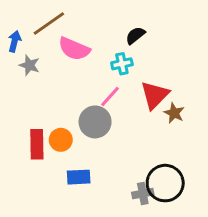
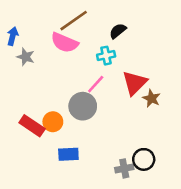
brown line: (49, 23) -> (74, 21), moved
red rectangle: (37, 144) -> (32, 126), turned -55
black circle: (165, 183) -> (144, 159), size x0.7

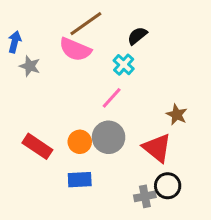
cyan cross: (106, 56) -> (124, 65), turned -36
red triangle: (135, 83) -> (157, 148), moved, turned -36
gray circle: (83, 106) -> (109, 137), moved
orange circle: (53, 122) -> (80, 142), moved

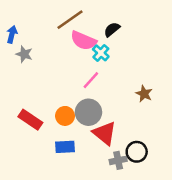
pink semicircle: (75, 49) -> (84, 41), moved
red triangle: (157, 148) -> (105, 133), moved

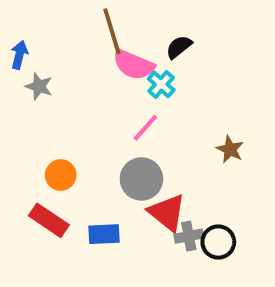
brown line: (70, 20) -> (112, 31), turned -72
orange circle: (65, 116) -> (61, 175), moved
red rectangle: (30, 120) -> (49, 220), moved
gray cross: (118, 160) -> (189, 236), moved

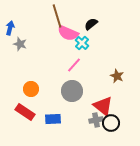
red triangle: (167, 212) -> (103, 106), moved

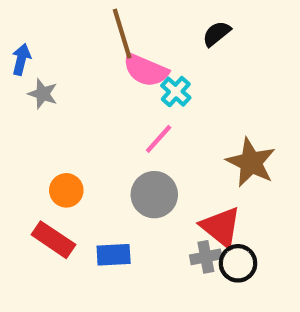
black semicircle: (91, 24) -> (217, 34), moved
brown star: (117, 76) -> (251, 162), size x1.6

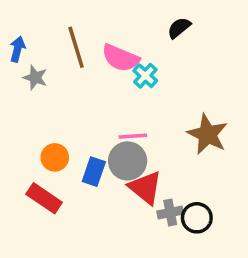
brown line: (122, 34) -> (76, 47), moved
pink line: (159, 139) -> (133, 136), moved, turned 44
red triangle: (221, 227) -> (145, 188), moved
blue rectangle: (114, 255) -> (94, 172), moved, turned -68

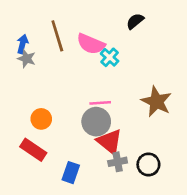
blue arrow: (17, 49) -> (22, 44), moved
blue rectangle: (94, 172) -> (71, 173), moved
gray cross: (170, 212) -> (118, 162), moved

